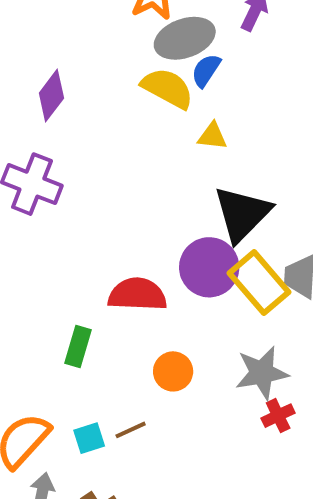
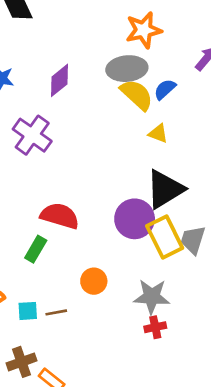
gray ellipse: (185, 38) -> (127, 69), moved
red semicircle: (137, 294) -> (60, 216), moved

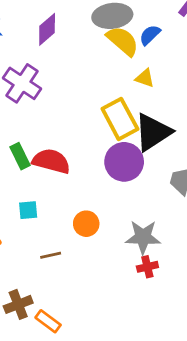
yellow rectangle: (165, 237) -> (120, 119), moved
green rectangle: (36, 249) -> (20, 156), moved, turned -55
cyan square: (28, 311) -> (28, 210), moved

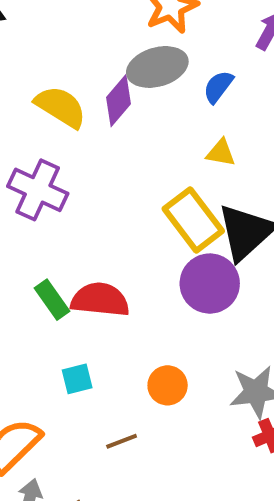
purple diamond: (47, 29) -> (118, 101), moved
yellow semicircle: (123, 41) -> (61, 107), moved

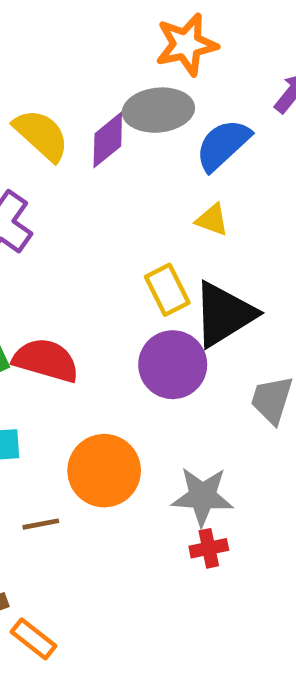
blue semicircle: (218, 87) -> (223, 145), size x1.5
yellow rectangle: (193, 220) -> (167, 290), size x0.7
orange circle: (168, 385) -> (104, 471), size x1.6

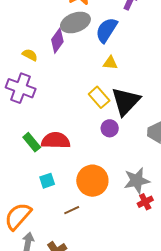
yellow semicircle: (41, 135) -> (30, 55), moved, size x0.6
purple circle: (173, 365) -> (110, 128), size x0.6

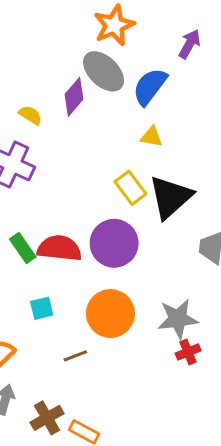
gray ellipse: (75, 23) -> (104, 71), turned 60
purple circle: (110, 128) -> (114, 243), moved, size x1.8

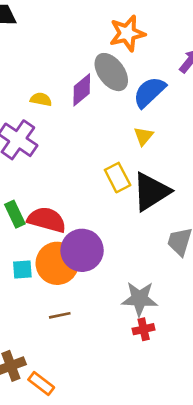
yellow semicircle: (30, 115) -> (41, 99), turned -30
yellow triangle: (152, 137) -> (143, 136), turned 50
purple circle: (114, 243) -> (82, 250), moved
orange circle: (110, 314) -> (57, 263), moved
brown line: (75, 356) -> (60, 315), moved

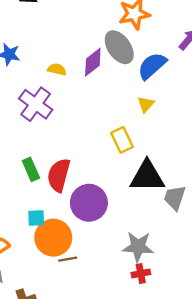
black triangle: (151, 192) -> (147, 176), moved, turned 30
red semicircle: (47, 220) -> (59, 175), turned -92
orange circle: (57, 263) -> (53, 238), moved

